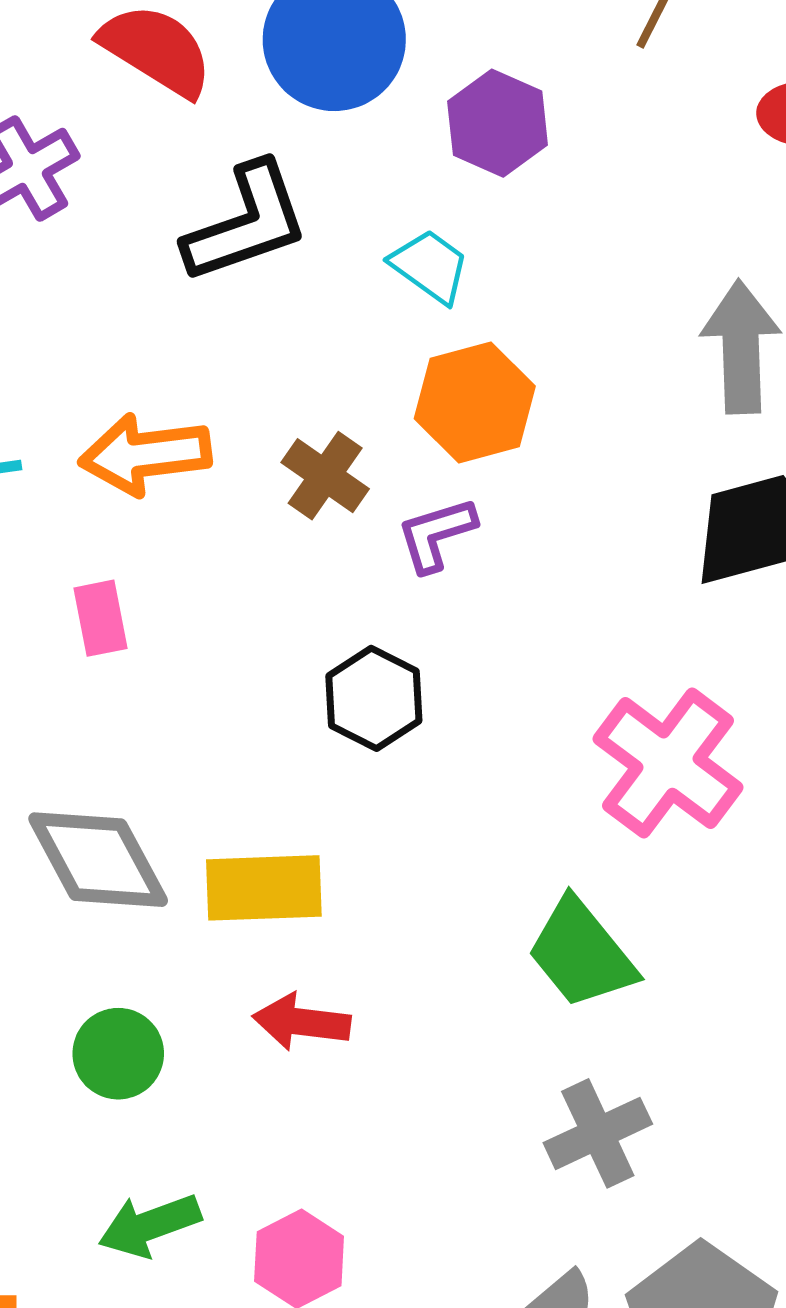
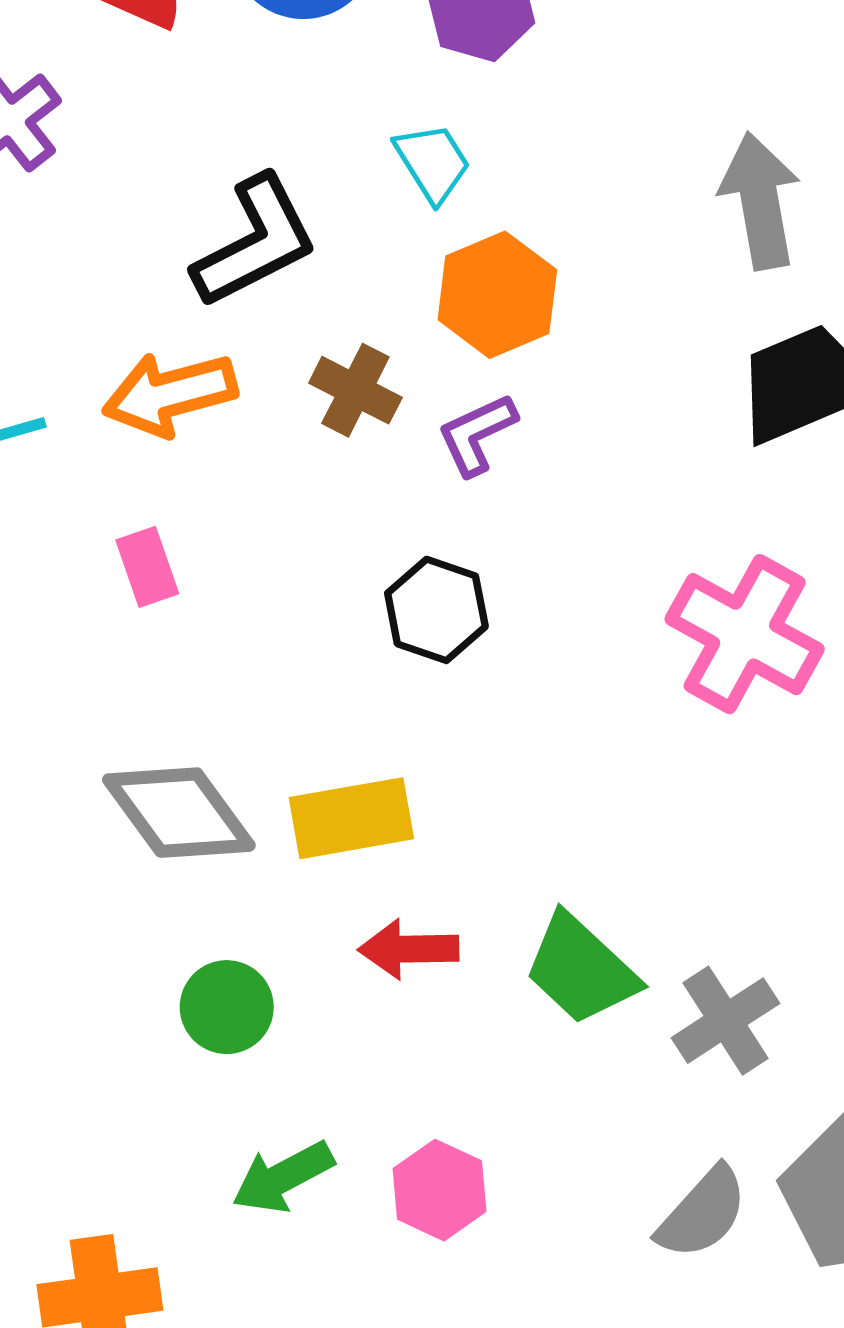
black L-shape: (246, 223) -> (255, 242), moved
cyan trapezoid: (430, 266) -> (433, 163), turned 30
green trapezoid: (581, 953) -> (581, 969), moved

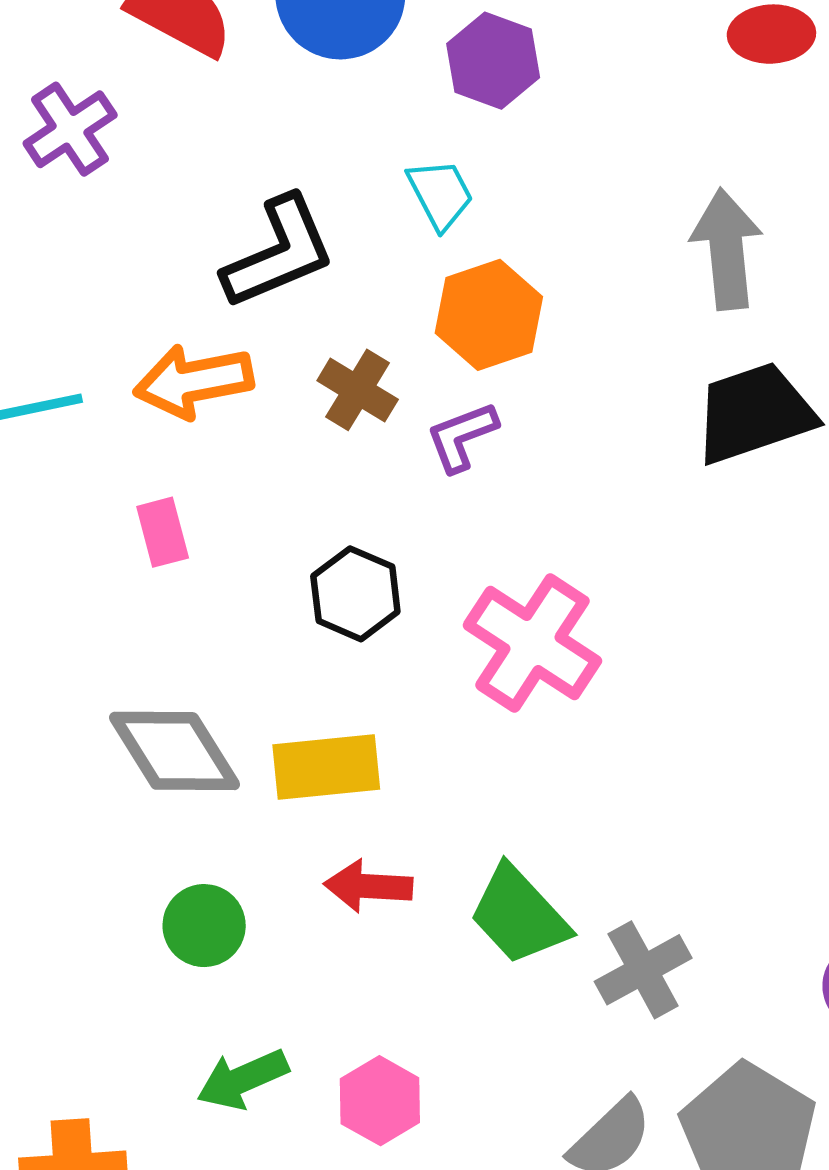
black hexagon: (436, 610) -> (355, 594), moved
pink cross: (745, 634) -> (532, 643), moved

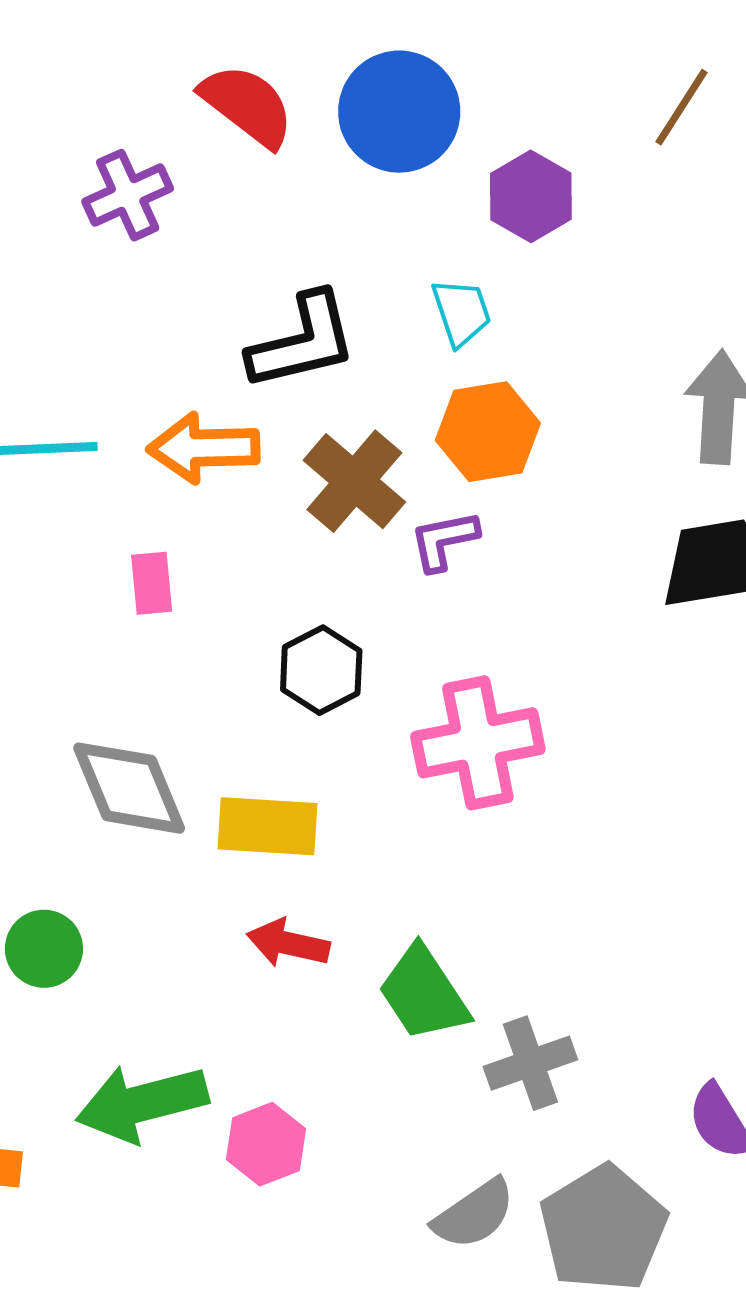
brown cross: (358, 390) -> (354, 481), size x1.4
pink cross: (532, 643) -> (478, 743), turned 36
green circle: (204, 926) -> (44, 949), moved
green arrow: (243, 1079) -> (142, 1103), size x1.5

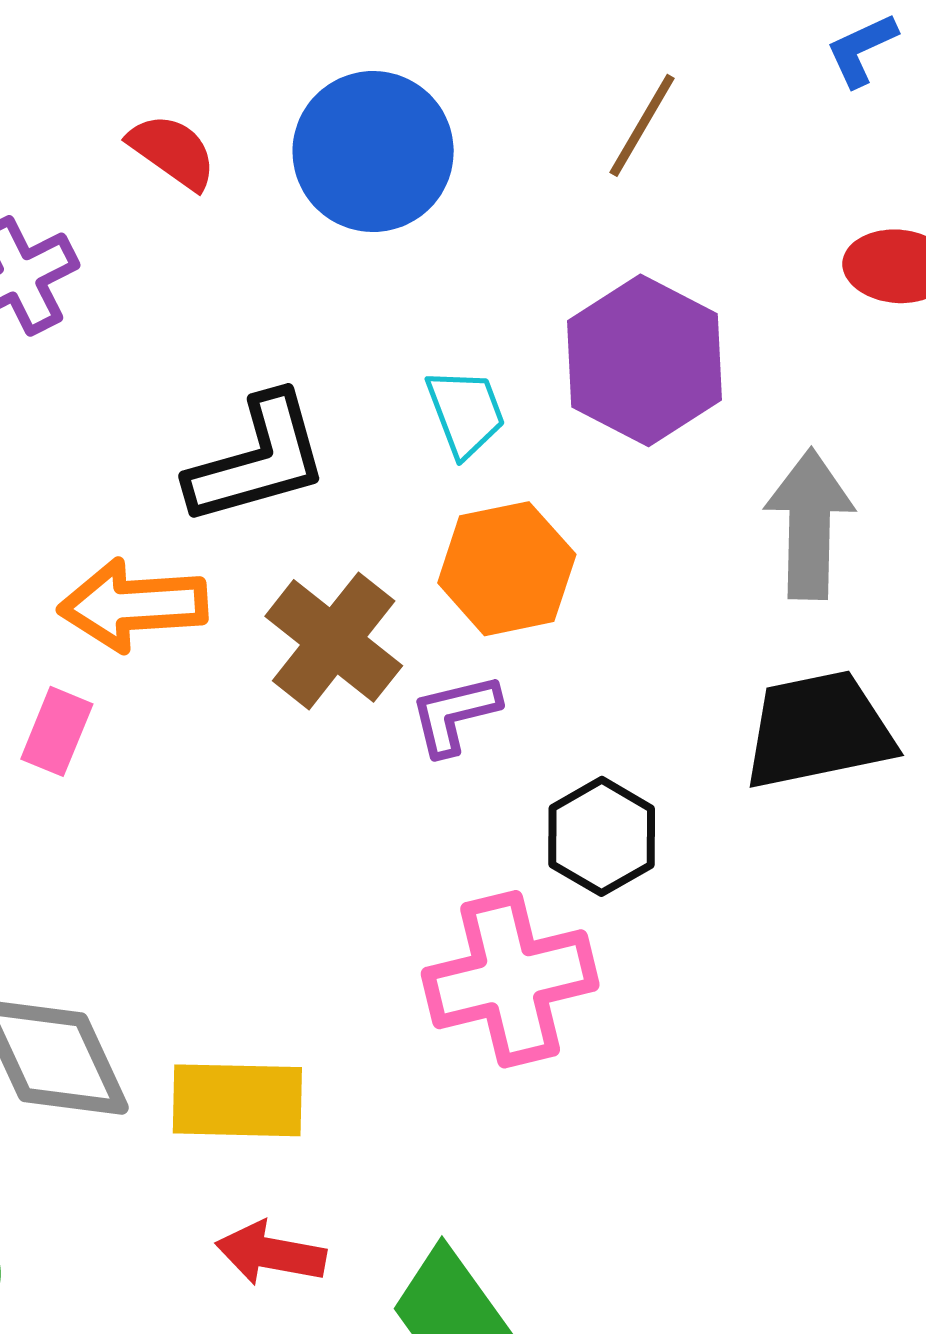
red semicircle: (247, 105) -> (172, 151), size x0.7
brown line: (682, 107) -> (642, 125), moved
purple hexagon: (531, 196) -> (644, 360), moved, size x1.4
pink rectangle: (152, 583) -> (57, 731), moved, turned 30
black hexagon: (321, 670) -> (602, 836), moved

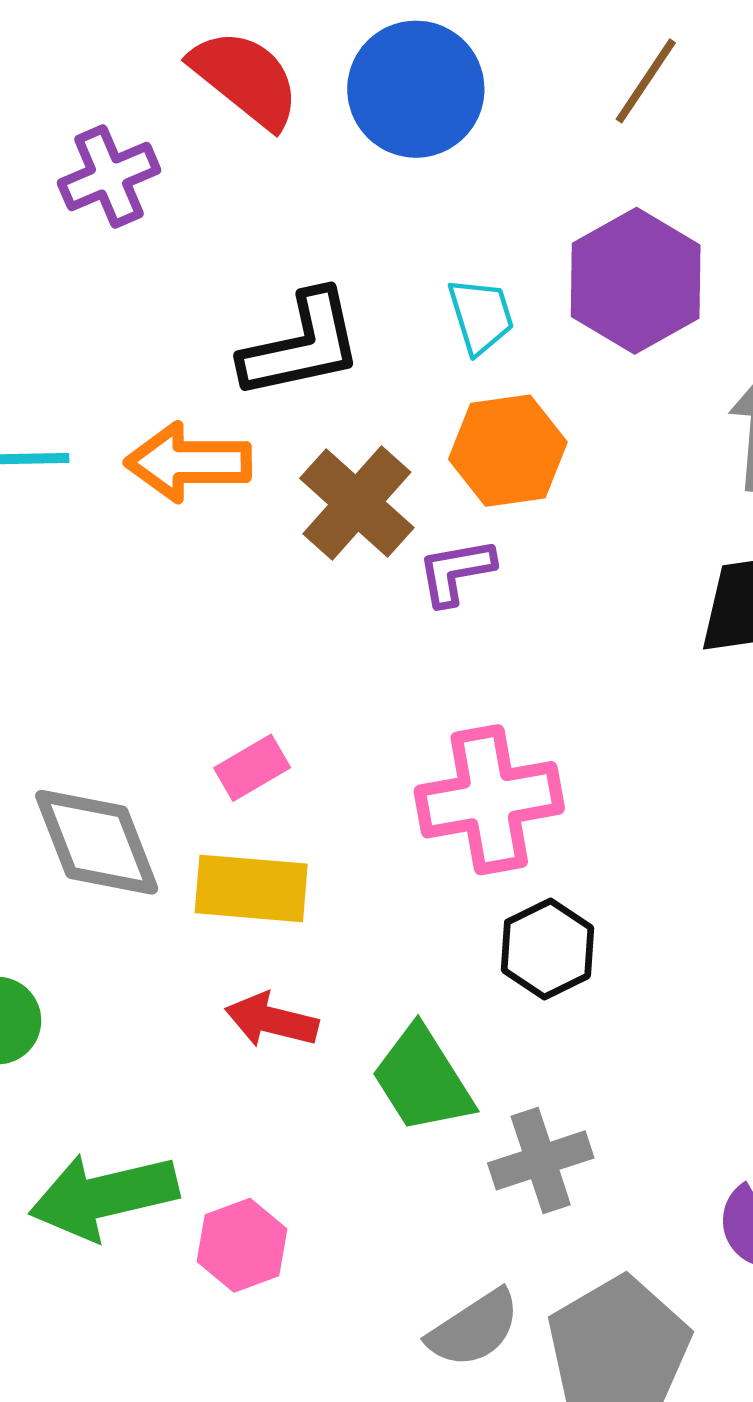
red semicircle: (172, 151) -> (245, 79), size x1.5
pink rectangle: (57, 731) -> (252, 768), moved, turned 34
black hexagon: (602, 836) -> (547, 949), moved

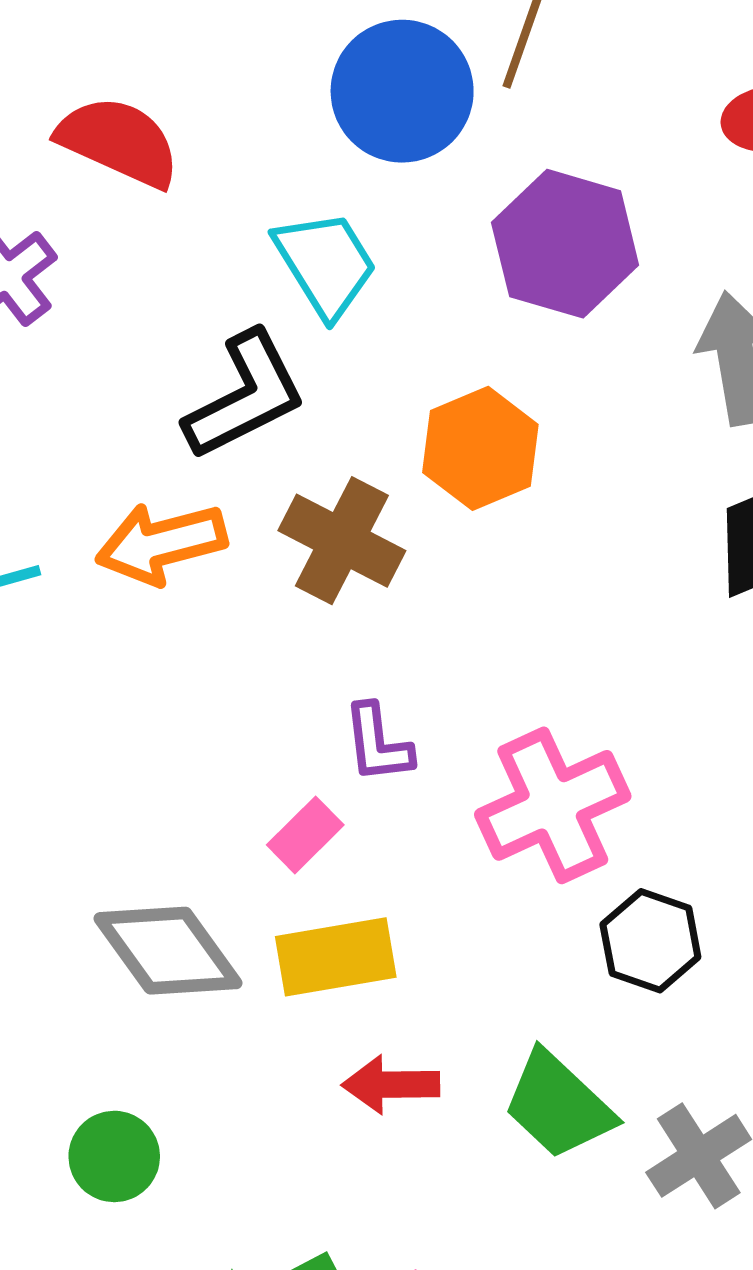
blue circle: (416, 89) -> (402, 91), moved
cyan trapezoid: (481, 316) -> (326, 264), moved, size x1.4
purple L-shape: (456, 572) -> (378, 743), moved, turned -72

